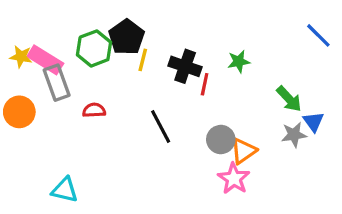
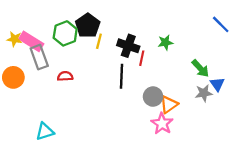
black line: (161, 127) -> (121, 76), moved, turned 30
cyan triangle: (65, 190) -> (45, 131), turned -30

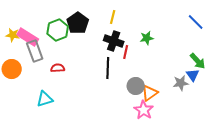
yellow line: (99, 41) -> (113, 17), moved
green arrow: (200, 68) -> (198, 61), moved
cyan triangle: (45, 131) -> (45, 99), moved

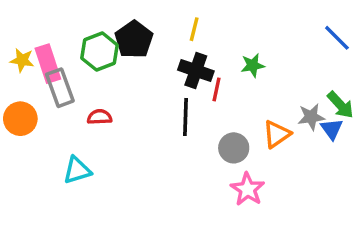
pink rectangle: (28, 37) -> (48, 64), turned 40
gray star: (181, 83) -> (311, 117), moved
orange triangle: (150, 93) -> (277, 134), moved

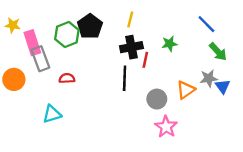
blue line: (337, 38) -> (206, 24), moved
yellow star: (22, 60) -> (13, 25), moved
black cross: (196, 70) -> (131, 47), turned -30
green arrow: (340, 105) -> (218, 52), moved

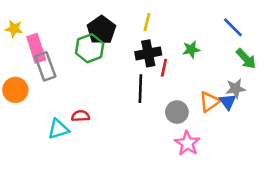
green hexagon: (67, 34) -> (90, 48), moved
red semicircle: (67, 78) -> (80, 116), moved
blue triangle: (223, 86) -> (228, 102), moved

